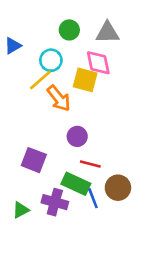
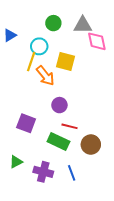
pink diamond: (98, 63) -> (97, 41), moved
yellow line: (40, 80) -> (31, 62), turned -30
blue line: (93, 198) -> (72, 173), moved
purple cross: (55, 202) -> (43, 172), moved

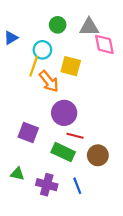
purple circle: (59, 105) -> (64, 113), size x1.5
green triangle: (16, 162) -> (17, 174), turned 40

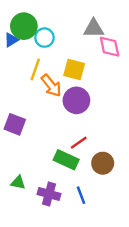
green circle: (58, 25) -> (24, 26), moved, size x1.5
cyan circle: (42, 50) -> (44, 38), moved
purple circle: (64, 113) -> (76, 100), moved
purple square: (28, 132) -> (15, 124), moved
red line: (75, 136) -> (79, 143), turned -49

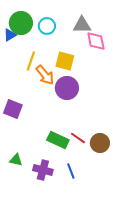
cyan circle: (44, 38) -> (47, 26), moved
red line: (79, 143) -> (78, 138), moved, turned 70
brown circle: (103, 163) -> (100, 143), moved

